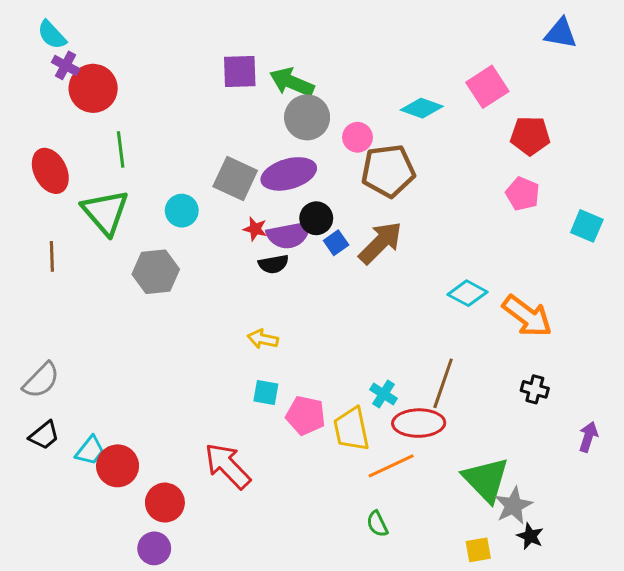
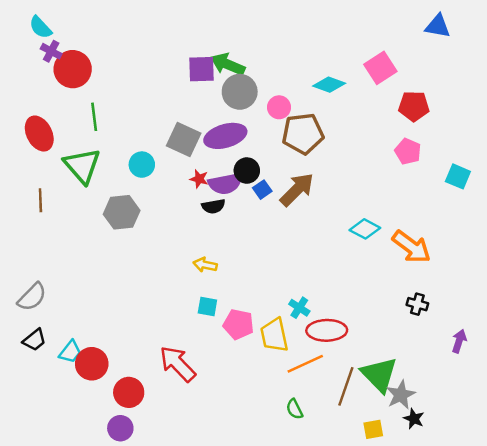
purple square: (240, 72) -> (201, 69), moved
brown line: (443, 383) -> (346, 386), moved

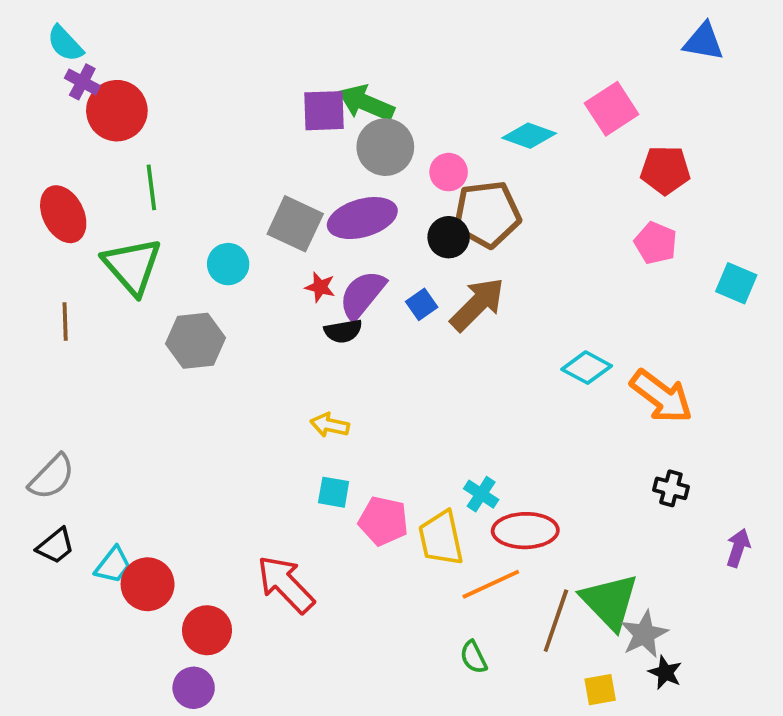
black circle: (247, 171) -> (449, 237), moved
purple semicircle: (225, 184) -> (362, 295), turned 140

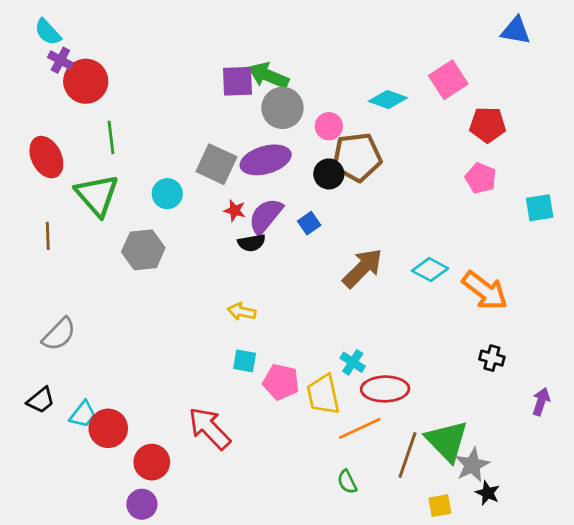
cyan square: (736, 283) -> (540, 208), turned -32
brown arrow: (477, 304) -> (363, 268), moved
gray semicircle: (52, 477) -> (59, 334), moved

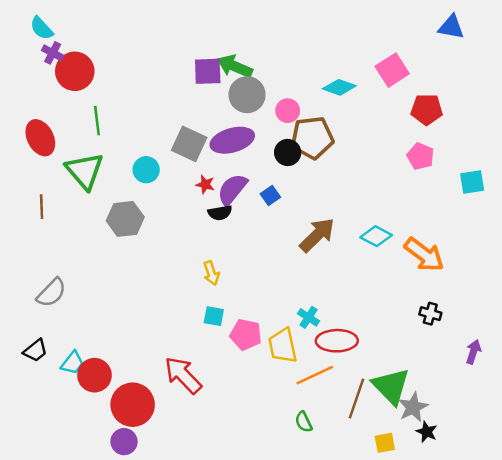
yellow arrow: (242, 312) -> (211, 273), turned -120
red circle: (152, 462) -> (133, 405), size x1.4

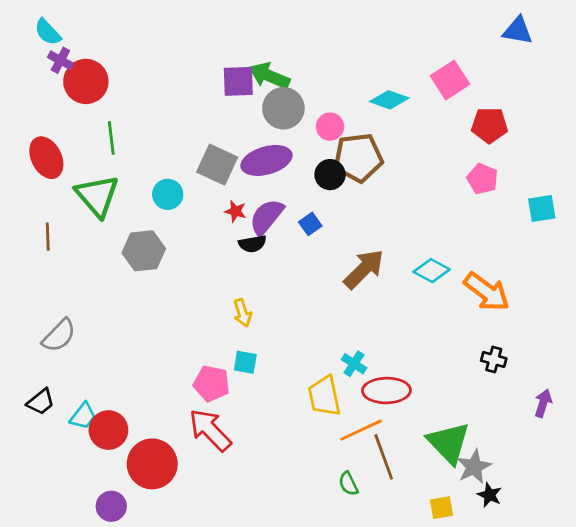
pink pentagon: (246, 335) -> (211, 383), moved
brown line: (357, 399) -> (384, 457), moved, turned -39
purple circle: (124, 442) -> (111, 506), moved

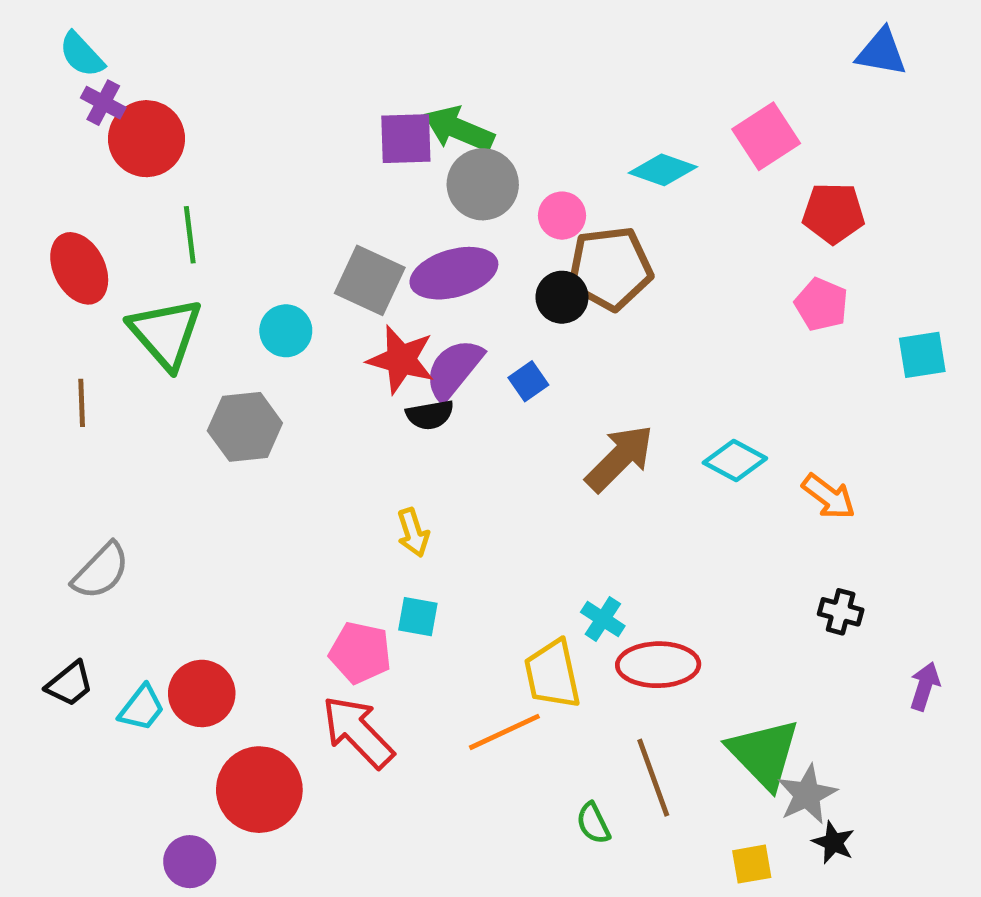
red star: (235, 211) -> (401, 360), size x1.8
orange arrow: (487, 292) -> (829, 497), size x0.7
red circle: (108, 430) -> (202, 693), moved
orange line: (361, 430) -> (504, 732), moved

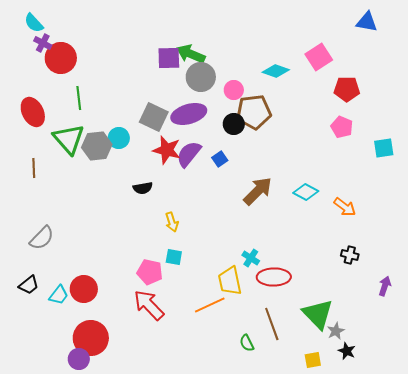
black semicircle: (430, 415) -> (143, 188), moved
gray hexagon: (245, 427) -> (97, 146), moved
red circle: (259, 790) -> (91, 338), moved
gray star: (807, 794) -> (336, 331), size x0.7

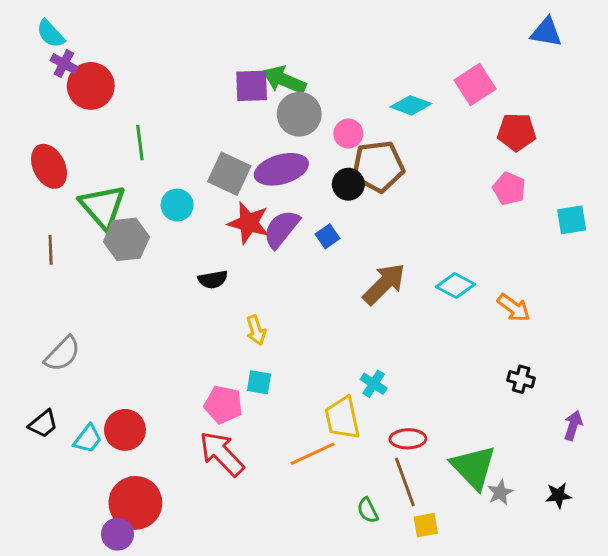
green line: (79, 98) -> (140, 142), moved
gray hexagon: (97, 146) -> (126, 239), moved
red ellipse: (274, 277) -> (408, 439), moved, size x0.7
black star: (347, 351) -> (558, 495), moved, turned -30
yellow square: (313, 360) -> (426, 525), moved

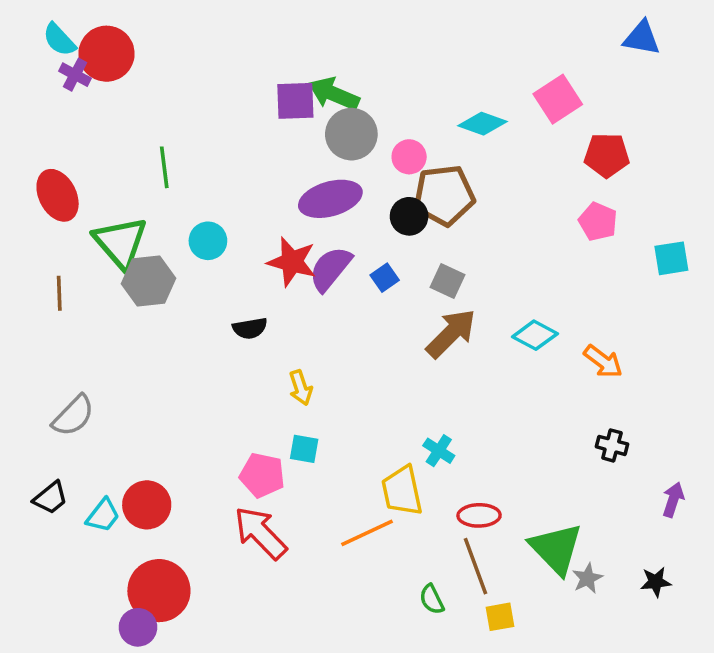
red circle: (91, 86) -> (107, 54), moved
gray square: (229, 174) -> (448, 281), moved, size x0.7

